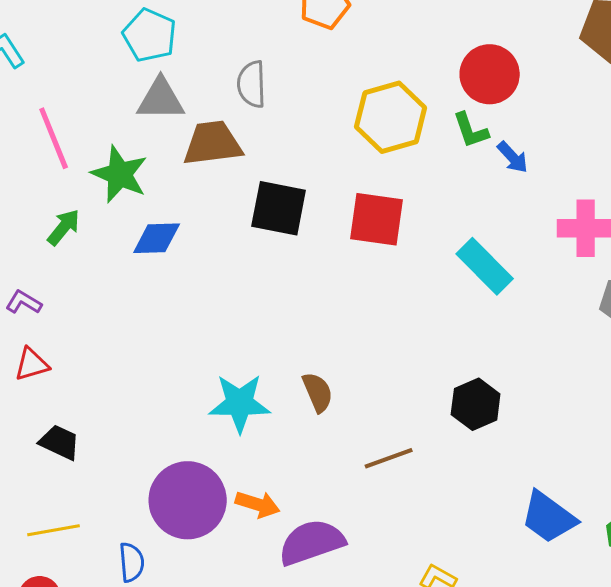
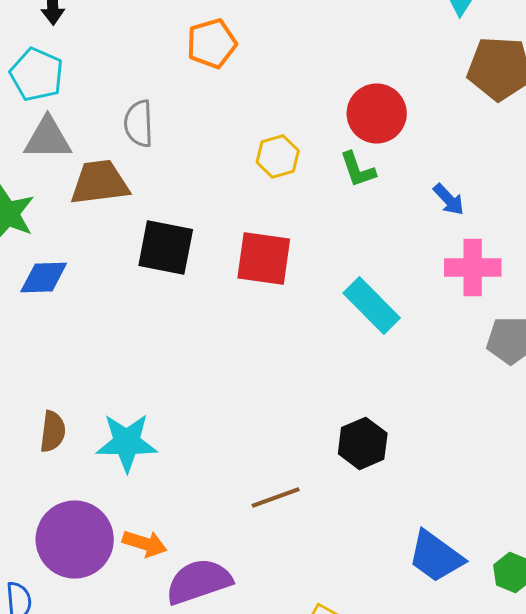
yellow hexagon: (391, 117) -> (278, 156), size x0.6
blue arrow: (513, 157) -> (449, 199), moved
brown semicircle: (318, 392) -> (53, 431), moved, turned 30

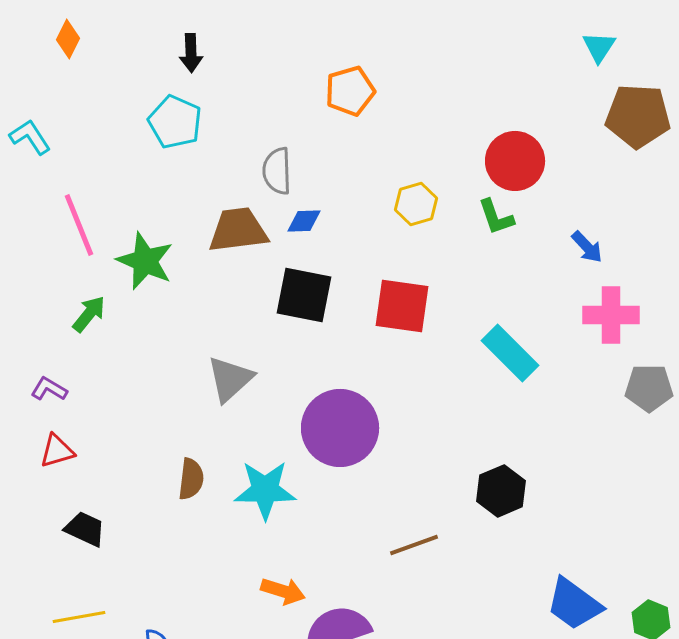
gray triangle: (48, 138) -> (230, 379), moved, turned -42
blue diamond: (44, 277) -> (304, 221), moved, size x0.7
purple circle: (75, 539) -> (340, 428), moved

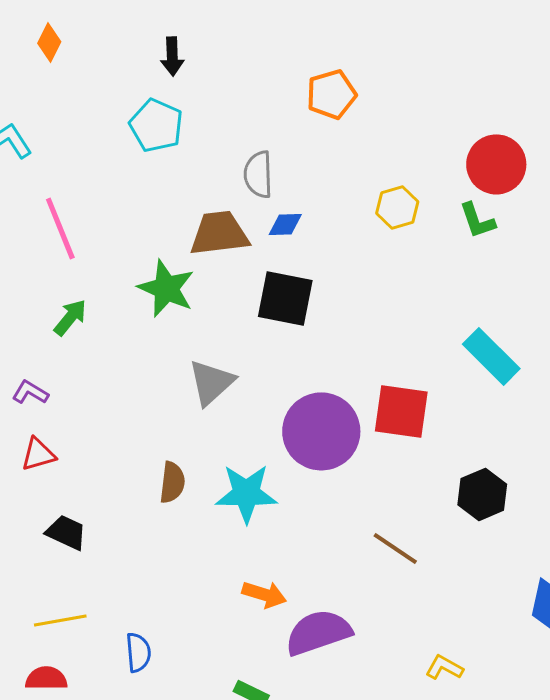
green star: (145, 261) -> (166, 288), moved
red square: (402, 306) -> (401, 411), moved
brown line: (414, 545) -> (395, 548), turned 54

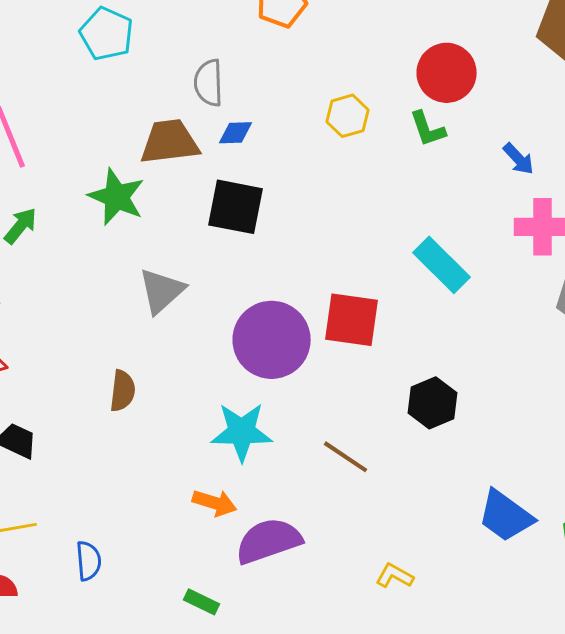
cyan star: (246, 493) -> (242, 432), moved

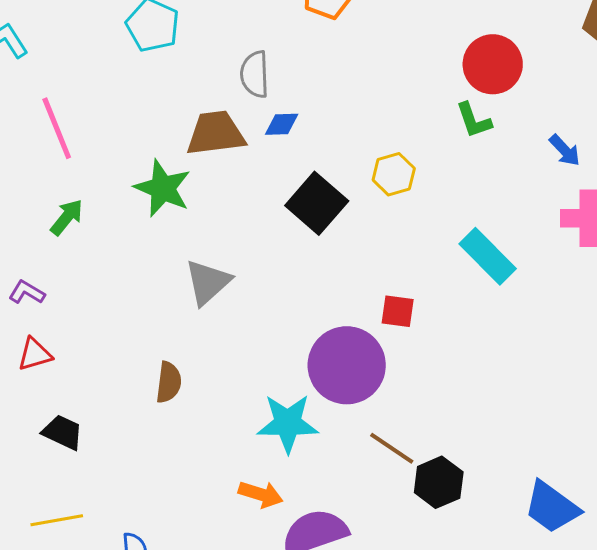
yellow hexagon: (348, 116) -> (394, 174), moved
black square: (236, 207) -> (317, 203), moved, turned 30
red square: (352, 320) -> (398, 311), size x0.6
purple circle: (272, 340) -> (347, 365), moved
black hexagon: (433, 403) -> (439, 482), moved

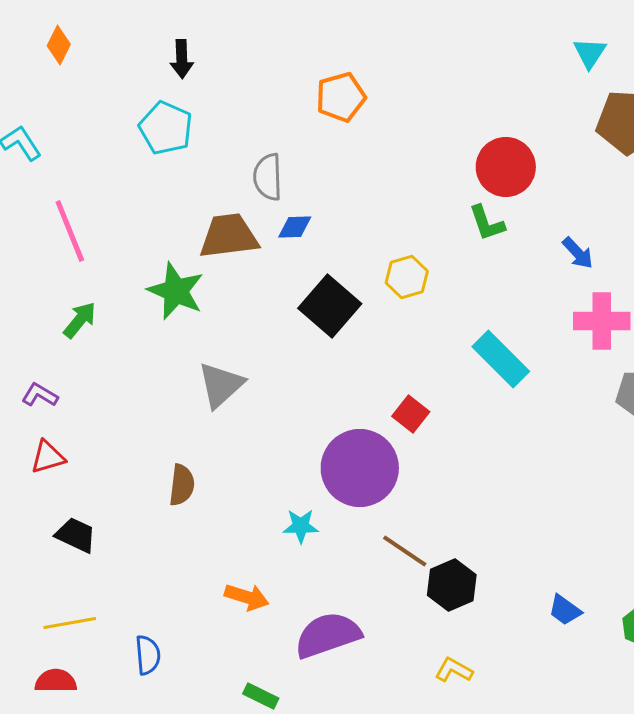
red square: (398, 311) -> (411, 414), turned 30
cyan star: (288, 423) -> (301, 526), size x0.6
orange arrow: (261, 494) -> (247, 597), moved
blue trapezoid: (552, 507) -> (565, 610), size x0.6

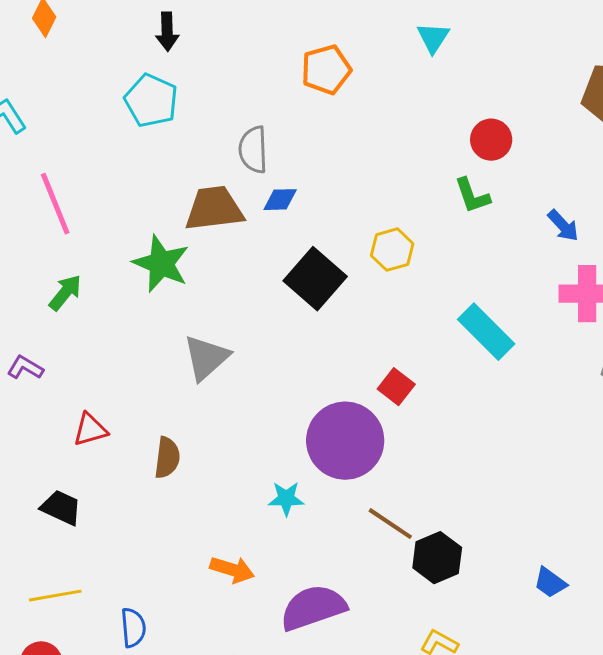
cyan triangle: (590, 53) -> (433, 38), moved
red circle: (506, 167) -> (491, 140), size x0.7
red triangle: (48, 457) -> (90, 430), moved

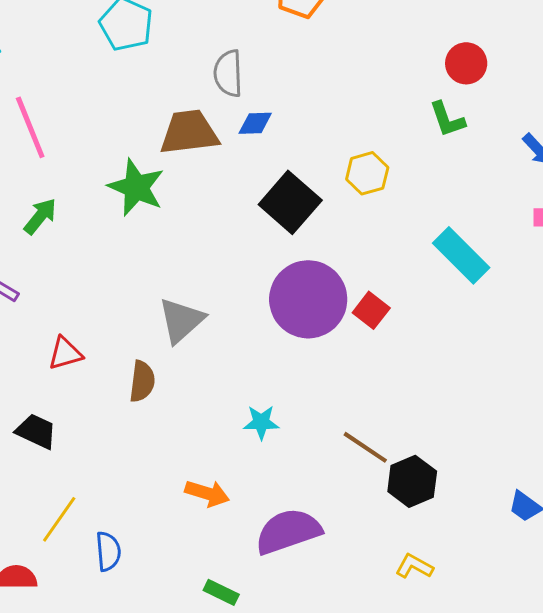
gray triangle: (206, 358) -> (181, 320), moved
purple circle: (345, 441) -> (308, 299), moved
yellow line: (55, 596) -> (59, 519), moved, turned -45

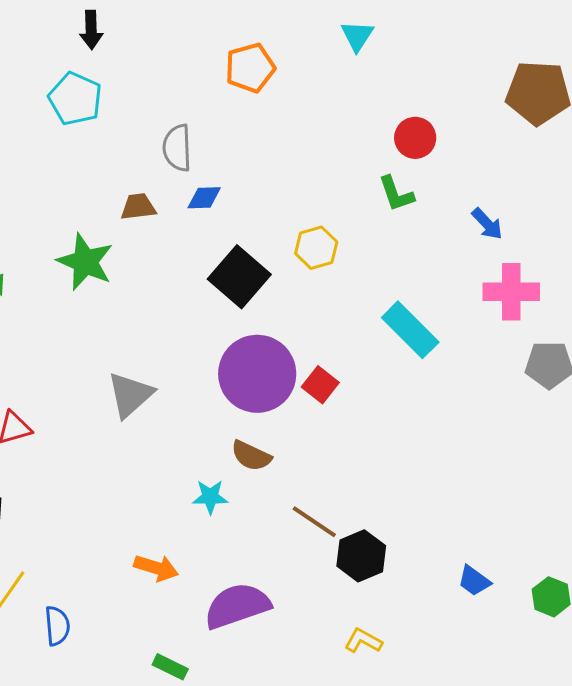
brown trapezoid: (189, 132) -> (138, 207), size x0.6
brown semicircle: (142, 381) -> (251, 456), moved, turned 108

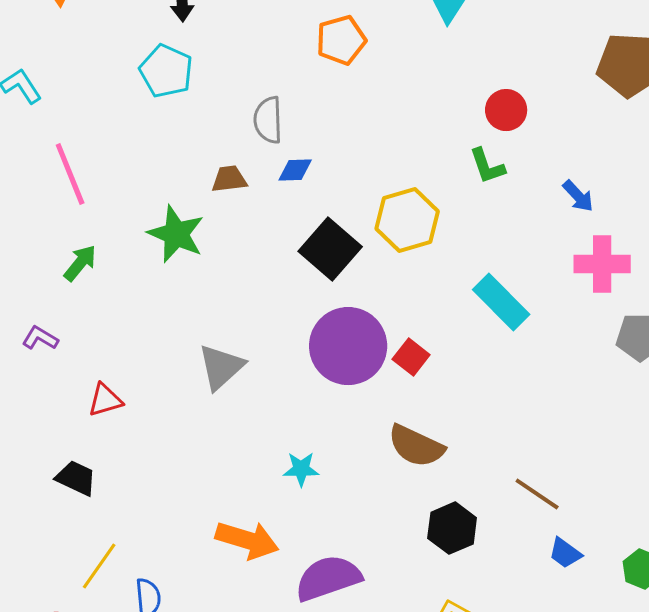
yellow hexagon: (316, 248) -> (407, 220), size x1.5
brown semicircle: (251, 456) -> (416, 446), moved, size x1.4
brown line: (314, 522) -> (537, 494), moved
orange arrow: (156, 568) -> (247, 540), size x1.4

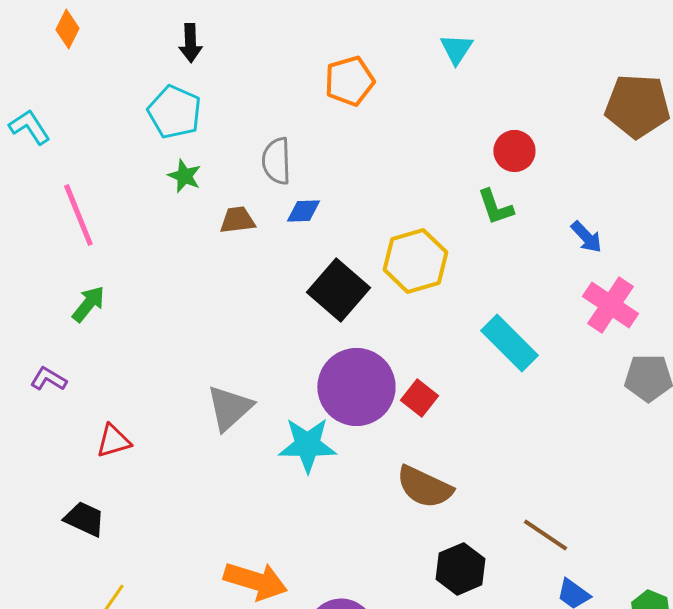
green star: (176, 234) -> (184, 176), moved, size x0.6
pink cross: (602, 264) -> (610, 305), turned 34
cyan star: (301, 469) -> (307, 445), moved, size x1.6

